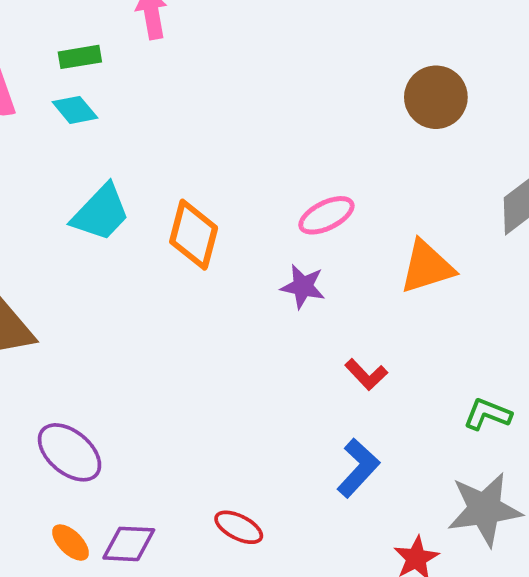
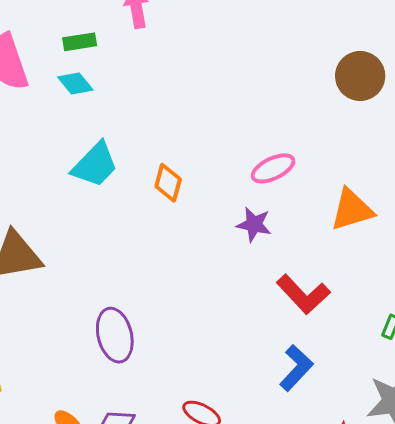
orange diamond: (194, 235) -> (168, 183), size x0.7
red L-shape: (366, 374) -> (303, 294), size x1.6
purple ellipse: (70, 452) -> (115, 335), moved, turned 36

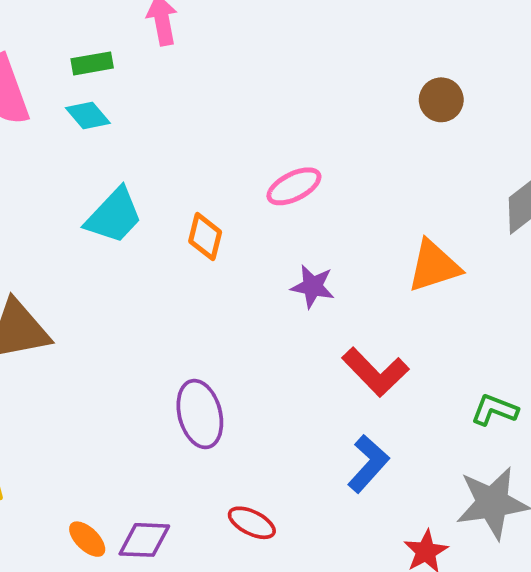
brown circle: (360, 76) -> (441, 100), size x0.7
pink ellipse: (273, 168) -> (294, 186), moved
purple ellipse: (115, 335) -> (200, 414), moved

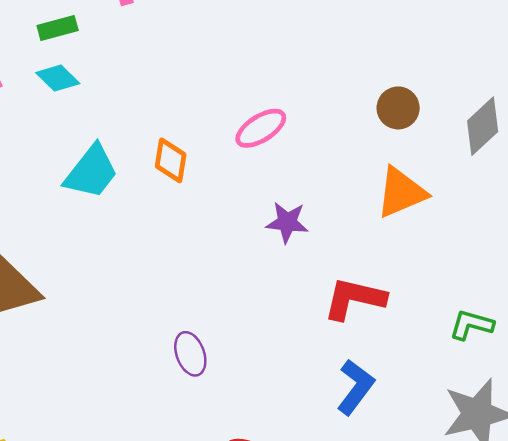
brown circle: (441, 100) -> (398, 108), moved
orange diamond: (205, 237) -> (171, 160), moved
red L-shape: (375, 372) -> (354, 299), turned 152
purple ellipse: (200, 414) -> (190, 354), size x0.7

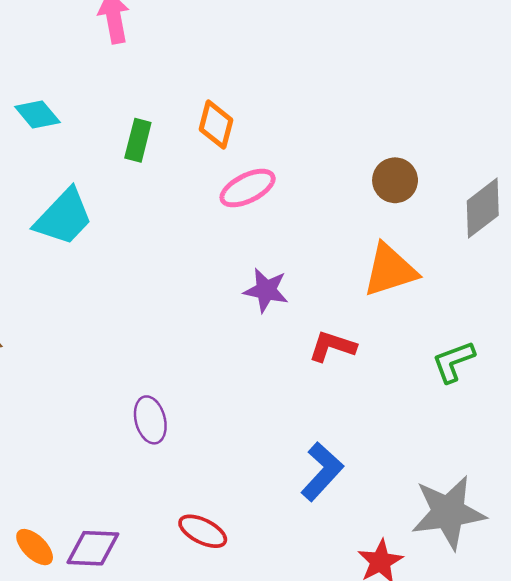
green rectangle: (58, 28) -> (138, 140), moved, turned -66
orange diamond: (171, 160) -> (216, 125), moved
red L-shape: (354, 299) -> (332, 346), moved, size x0.7
green L-shape: (471, 325) -> (453, 362), moved, turned -42

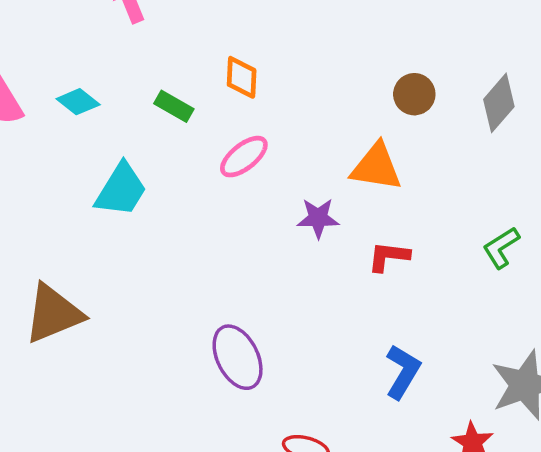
green rectangle: (138, 140) -> (174, 106), turned -63
pink ellipse: (248, 188) -> (244, 157), moved
orange triangle: (390, 270) -> (376, 167), moved, turned 38
purple ellipse: (150, 420) -> (238, 357), size x1.5

